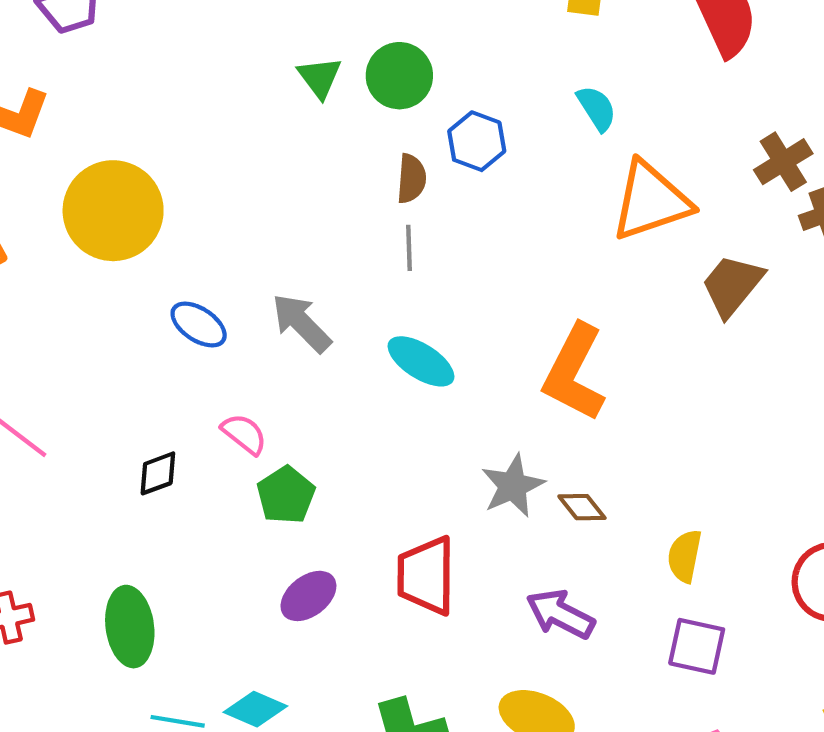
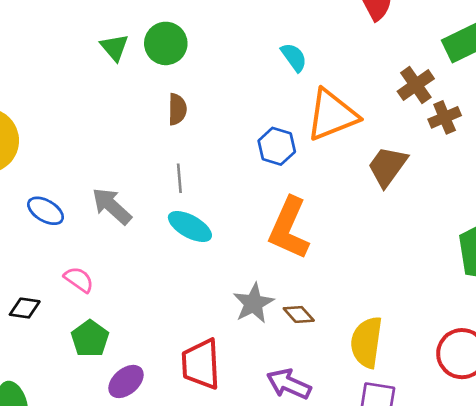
blue hexagon: (477, 141) -> (277, 146), moved
gray line: (409, 248) -> (179, 178), moved
black diamond: (158, 473) -> (25, 308), turned 32
green pentagon: (286, 495) -> (90, 339), moved
yellow semicircle: (685, 556) -> (367, 342), size x1.5

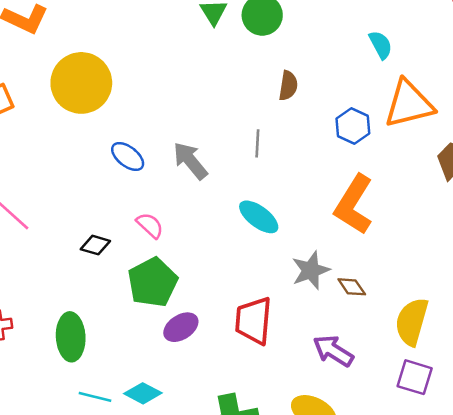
brown semicircle: (177, 109) -> (288, 86), moved
cyan ellipse: (190, 226) -> (259, 217), moved
green pentagon: (90, 339) -> (153, 282), size x1.4

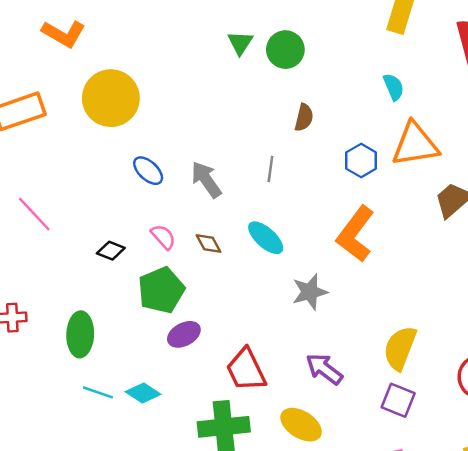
brown diamond: (352, 287) -> (208, 244), moved
red trapezoid: (254, 321) -> (246, 370), moved, turned -36

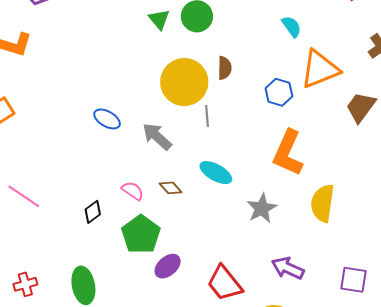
yellow circle: (111, 98) -> (184, 82), moved
blue ellipse: (148, 171) -> (107, 119), moved
black diamond: (111, 251) -> (93, 212), turned -45
yellow semicircle: (400, 348) -> (323, 203), moved

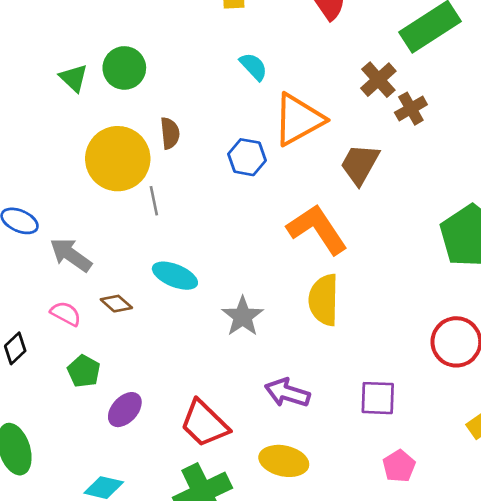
gray arrow: (157, 136) -> (71, 255), moved
orange L-shape: (288, 153) -> (317, 229), moved, turned 129
green pentagon: (141, 234) -> (84, 371), size x0.6

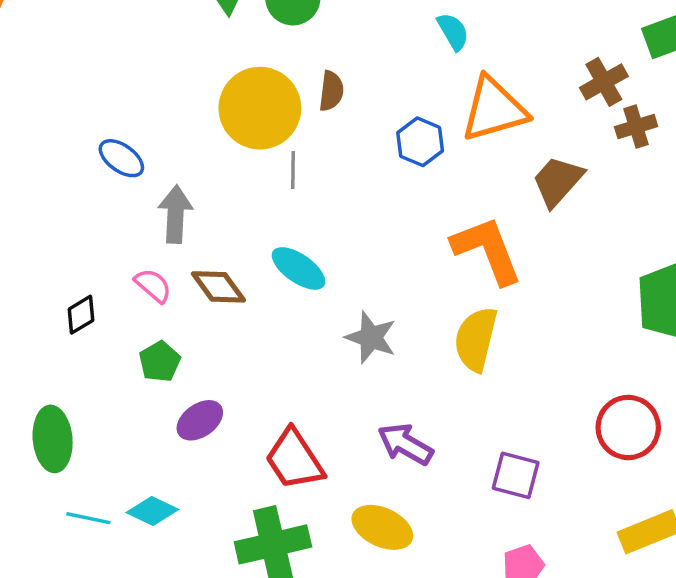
gray arrow: (71, 255) -> (175, 214), turned 45
brown diamond: (116, 304) -> (218, 287), size x1.4
gray star: (243, 316) -> (371, 337), turned -30

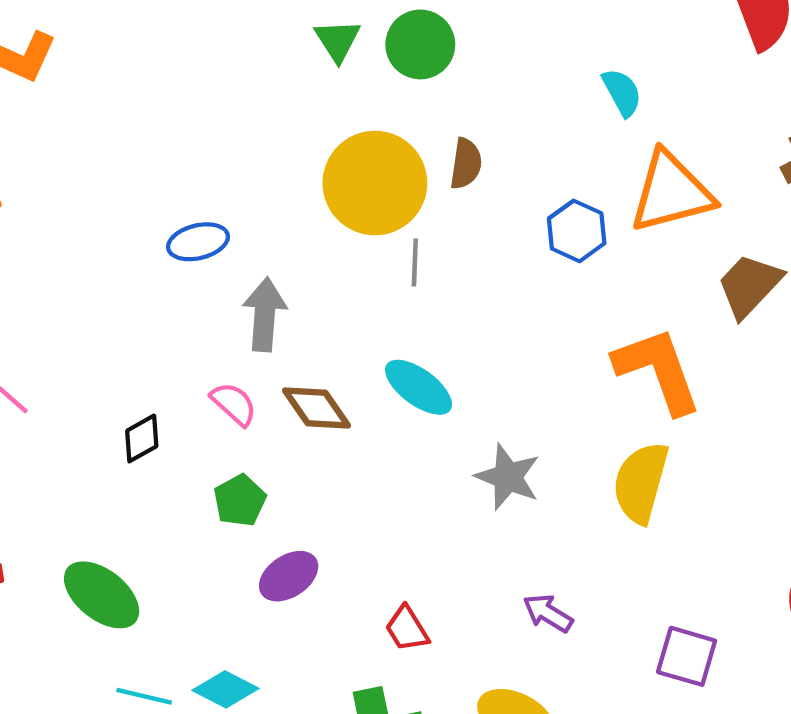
blue ellipse: (121, 158) -> (198, 242), turned -51
green ellipse: (53, 439) -> (102, 595), turned -48
purple arrow: (405, 444) -> (548, 613), size x0.7
red trapezoid: (294, 459) -> (407, 629), size x0.6

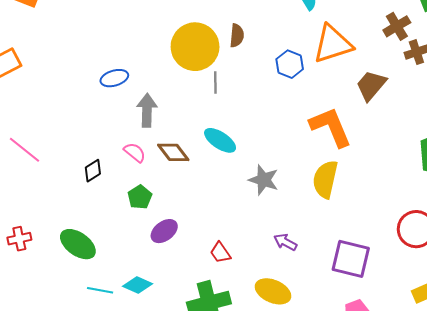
purple square: (687, 656) -> (351, 259), size x1.4

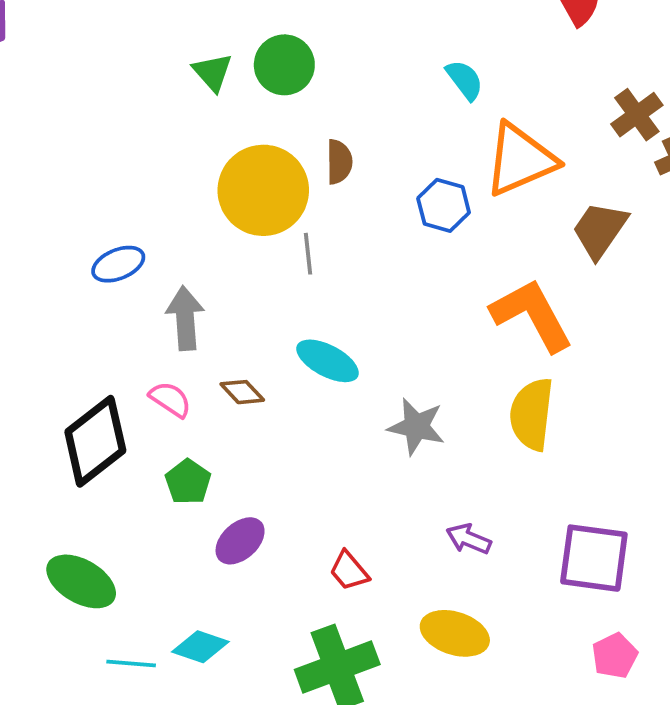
brown diamond: (173, 152) -> (242, 392), size x0.7
black diamond: (93, 171) -> (95, 441), size x2.0

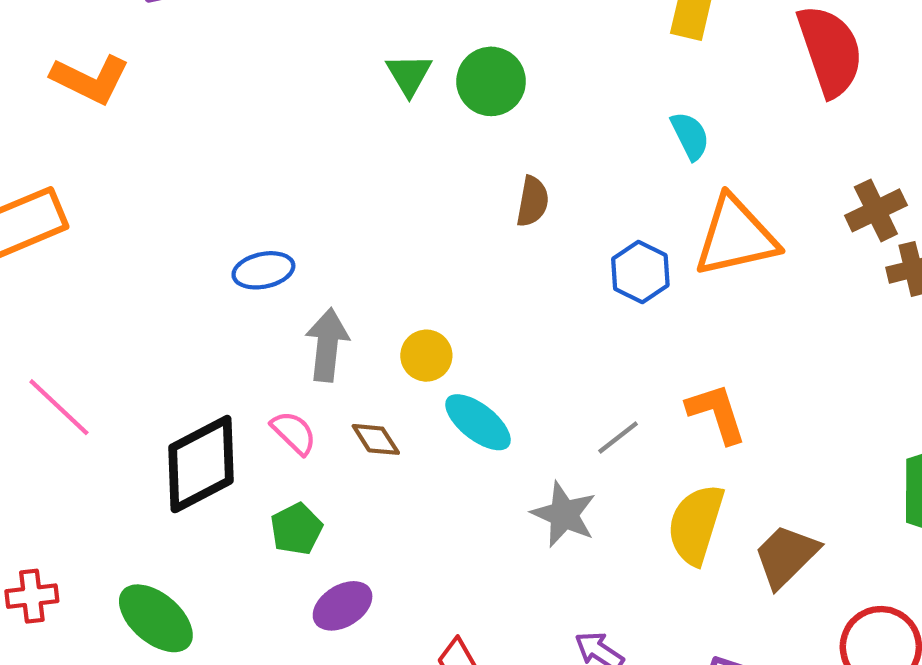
yellow circle: (263, 190) -> (426, 356), moved, size x0.5
brown trapezoid: (600, 230) -> (786, 556), moved
gray line: (308, 254) -> (618, 437), moved, turned 48
orange L-shape: (532, 315) -> (717, 413), size x0.7

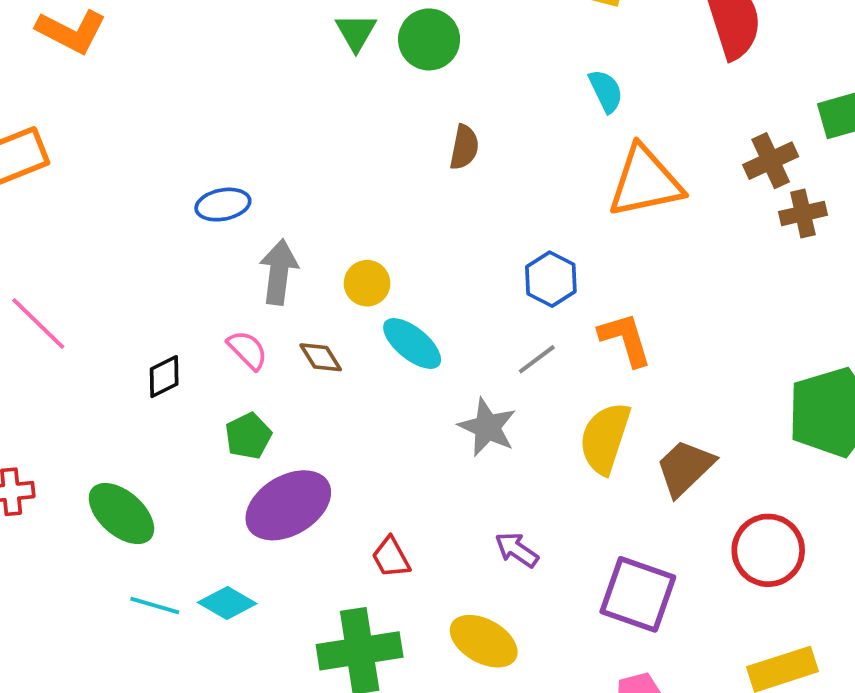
blue hexagon: (640, 272) -> (551, 279), moved
black diamond: (201, 464) -> (164, 377), size x0.5
purple ellipse: (343, 606) -> (288, 505), size x1.6

